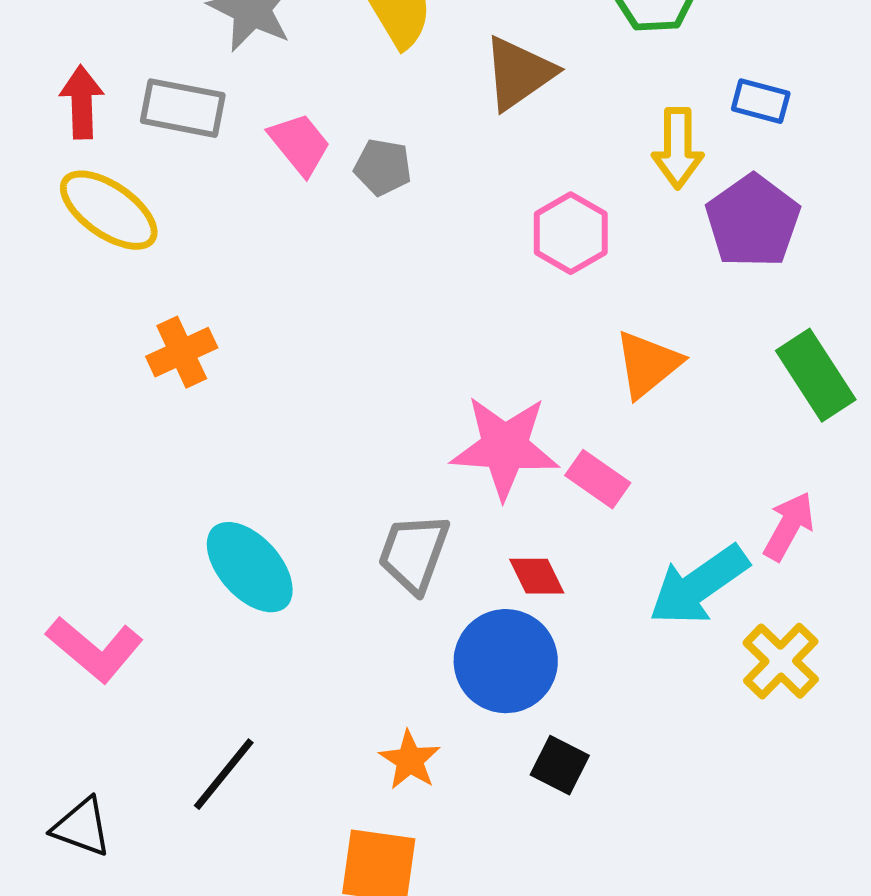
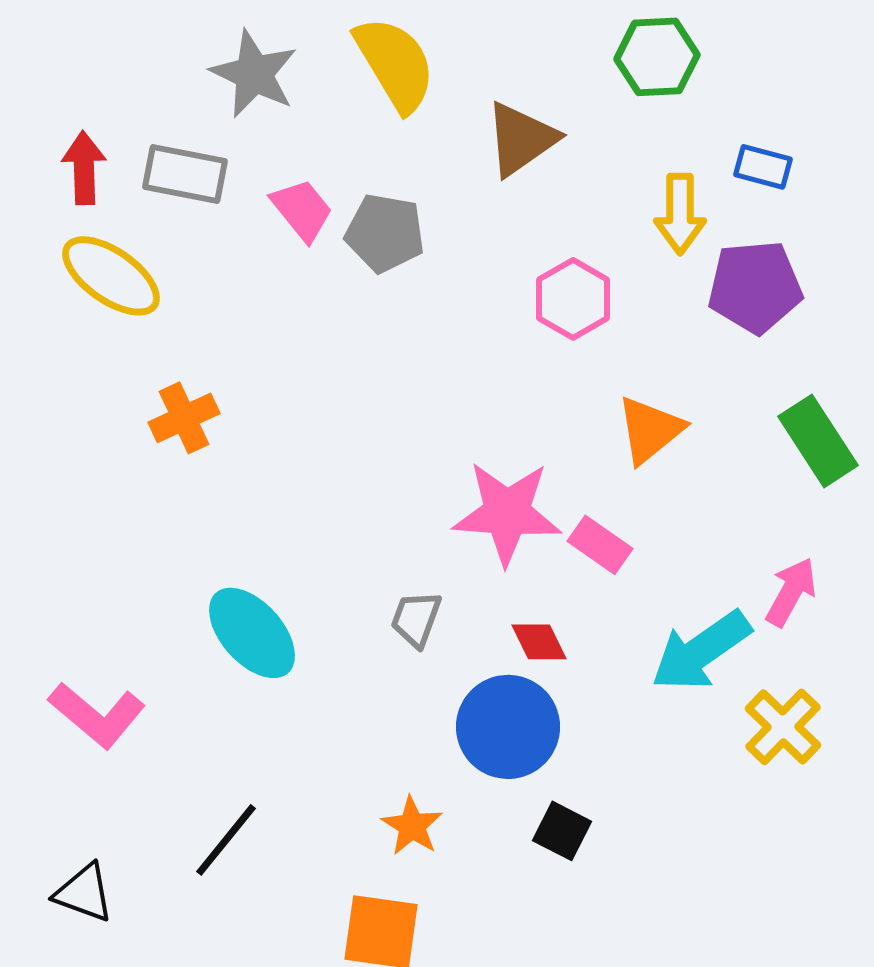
gray pentagon: (383, 167) -> (385, 233), size x1.4
purple pentagon: (753, 221) -> (755, 287), turned 30
gray trapezoid: (414, 553) -> (416, 619), size x0.7

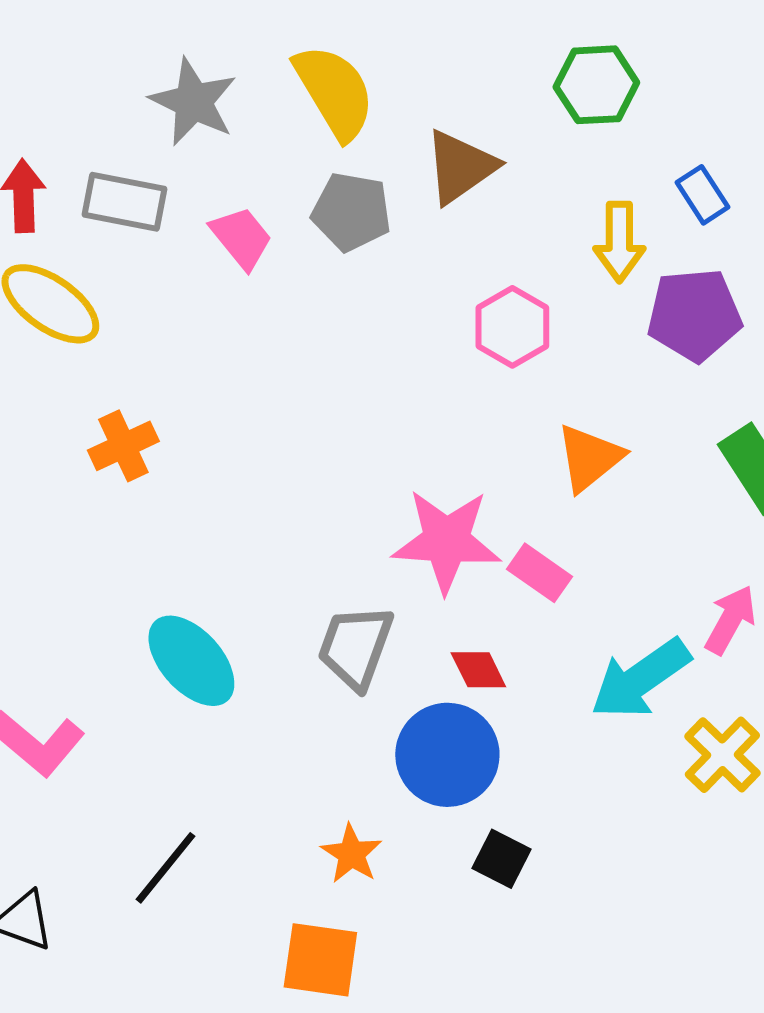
blue rectangle: (763, 167) -> (702, 195), turned 42
gray pentagon: (385, 233) -> (351, 212), moved
gray trapezoid: (416, 619) -> (355, 647), size x1.5

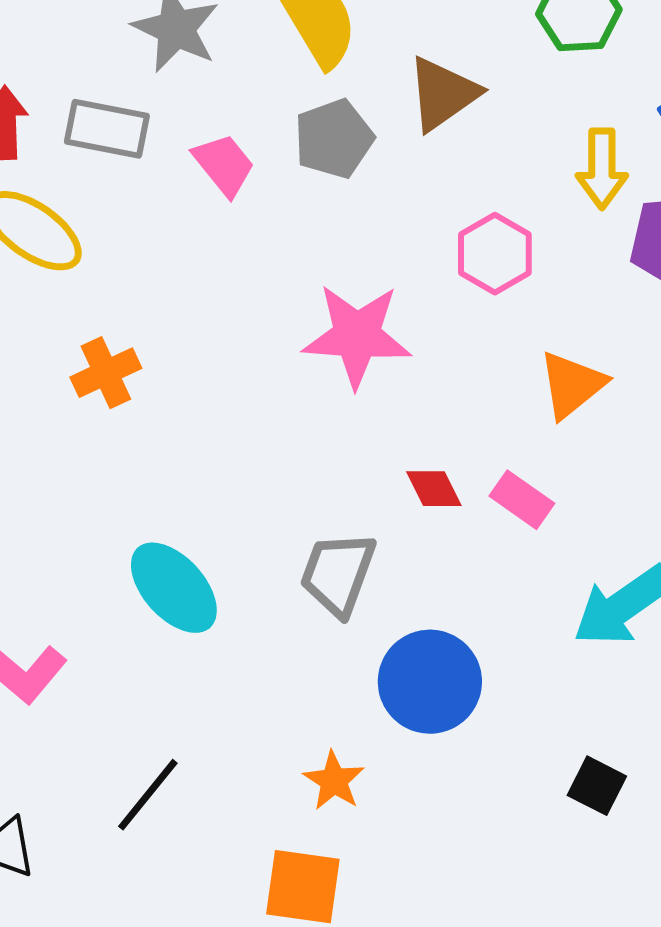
gray pentagon: (351, 212) -> (334, 139), turned -30
pink star: (446, 541) -> (357, 336), moved
red diamond: (478, 670) -> (434, 489), moved
black square: (501, 859) -> (597, 786), moved

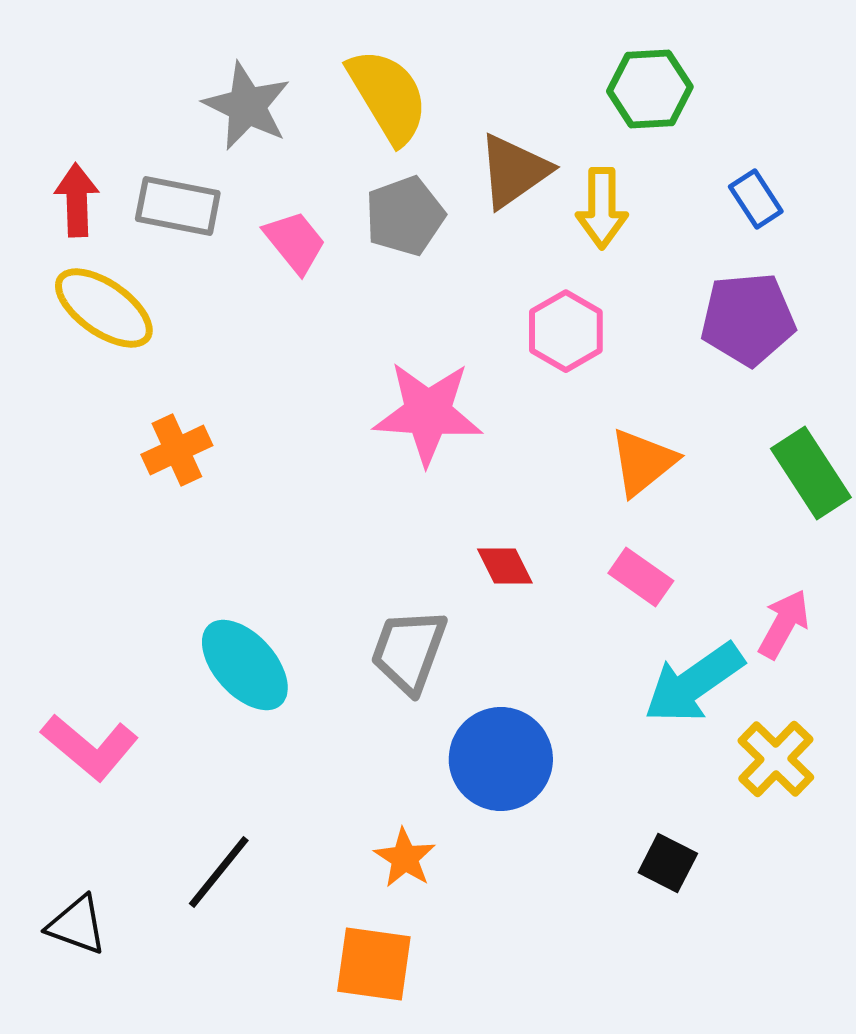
yellow arrow: (602, 169) -> (602, 208), moved
pink rectangle: (522, 500) -> (641, 577), moved

